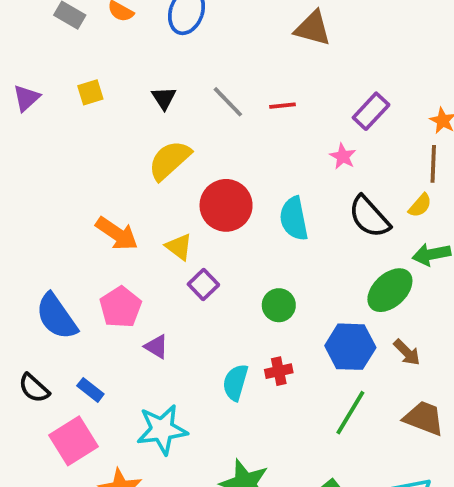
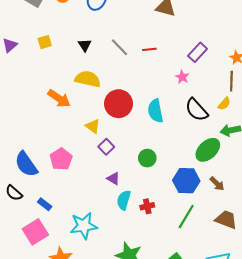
yellow semicircle: (170, 160) -> (88, 79), turned 55
orange arrow: (117, 234) -> (59, 99), moved
purple triangle: (156, 347) -> (113, 179), moved
red cross: (279, 371) -> (147, 206), moved
black semicircle: (34, 388) -> (14, 193), moved

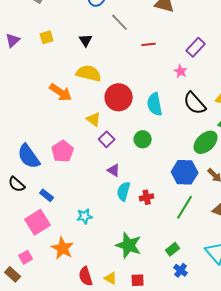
gray line: (120, 47) -> (120, 22), moved
green circle: (147, 158) -> (143, 139), moved
cyan star: (84, 226) -> (85, 216), size x0.6

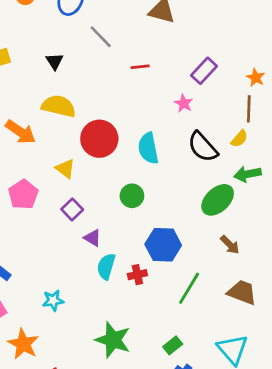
purple square: (107, 139) -> (72, 209), moved
pink pentagon: (63, 151) -> (23, 194), moved
blue hexagon: (185, 172) -> (163, 245), moved

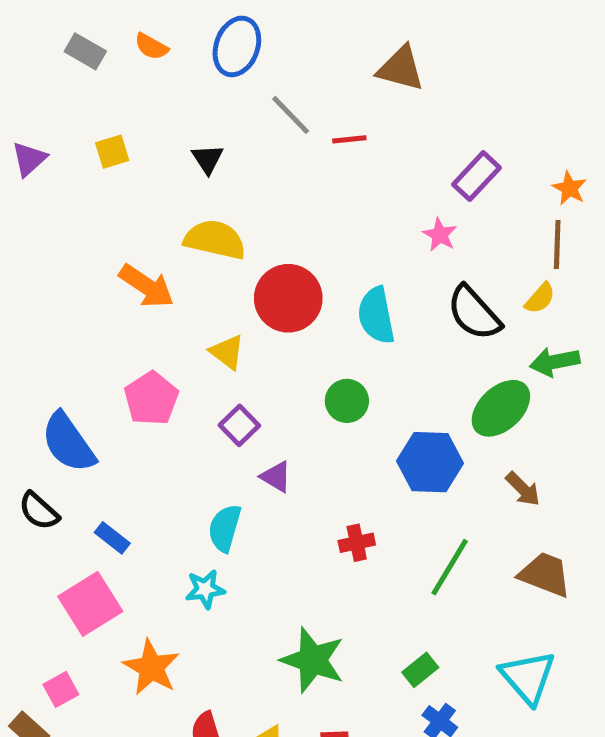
red line: (140, 67) -> (349, 139), moved
blue hexagon: (163, 245) -> (430, 462), moved
cyan semicircle: (106, 266) -> (225, 528), moved

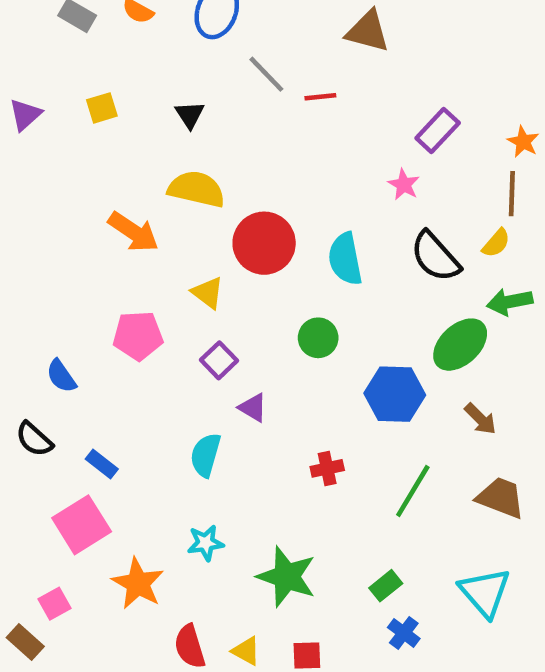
pink pentagon: (151, 398) -> (138, 336), turned 30
blue semicircle: (68, 443) -> (61, 376), size x0.6
cyan star: (205, 589) -> (205, 543), moved

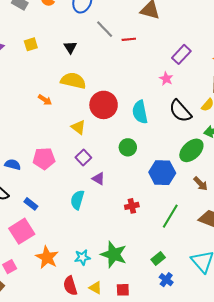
orange arrow: (133, 232) -> (45, 100), size x0.6
pink pentagon: (138, 336) -> (44, 158), moved
blue semicircle: (61, 376) -> (13, 165), turned 140
cyan star: (205, 543) -> (82, 257), moved

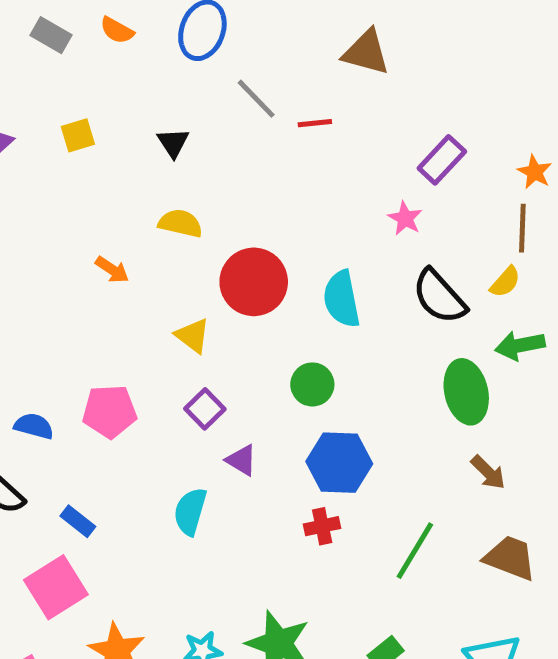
yellow semicircle: (73, 81) -> (180, 223), size x0.7
green ellipse: (191, 150) -> (466, 392), turned -60
blue hexagon: (162, 173) -> (339, 463), moved

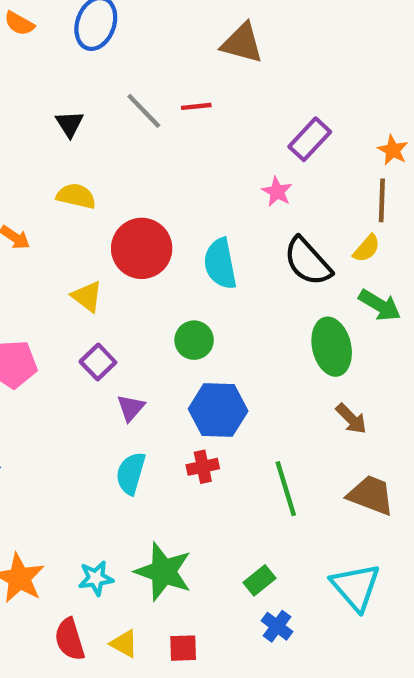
gray line: (256, 99) -> (144, 111), moved
green arrow: (520, 345) -> (380, 305), turned -138
purple triangle: (242, 460) -> (131, 408), turned 40
cyan semicircle: (190, 511) -> (131, 473), moved
green line: (415, 551) -> (286, 489), turned -48

